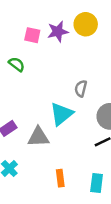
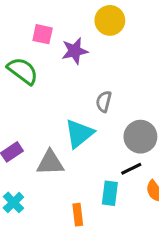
purple star: (58, 32) -> (75, 51), moved
green semicircle: (17, 64) -> (23, 71), size x1.5
cyan rectangle: (97, 183) -> (110, 193), moved

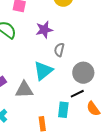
purple star: (75, 51) -> (44, 30), moved

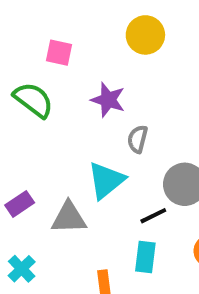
purple star: (44, 30) -> (108, 100), turned 30
black line: (77, 94) -> (153, 216), moved

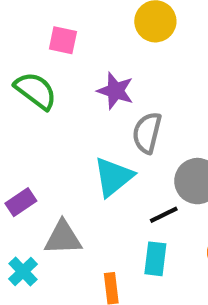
gray semicircle: (138, 139) -> (147, 133), size x1.4
gray triangle: (69, 218) -> (63, 238), moved

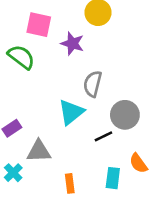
pink square: (63, 40) -> (39, 25), size x1.4
purple star: (115, 91) -> (72, 43), moved
cyan rectangle: (155, 259) -> (113, 178), moved

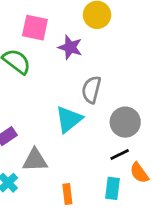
black line: (103, 136) -> (120, 154), moved

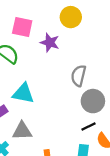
gray semicircle: (91, 90) -> (79, 76), moved
cyan triangle: (69, 119) -> (23, 93), moved, turned 50

